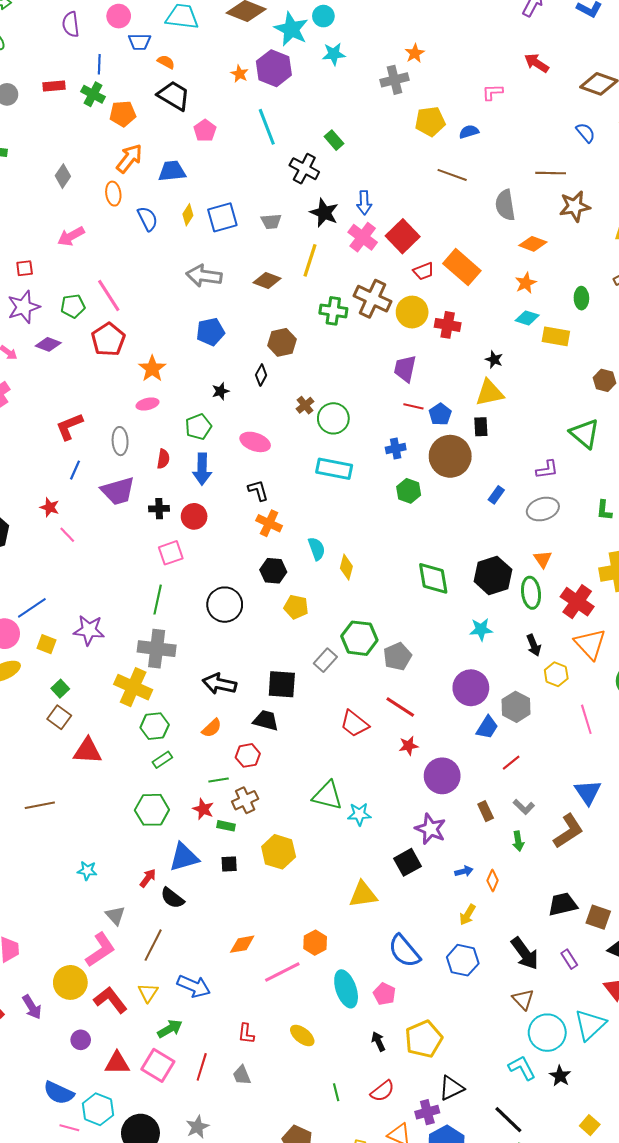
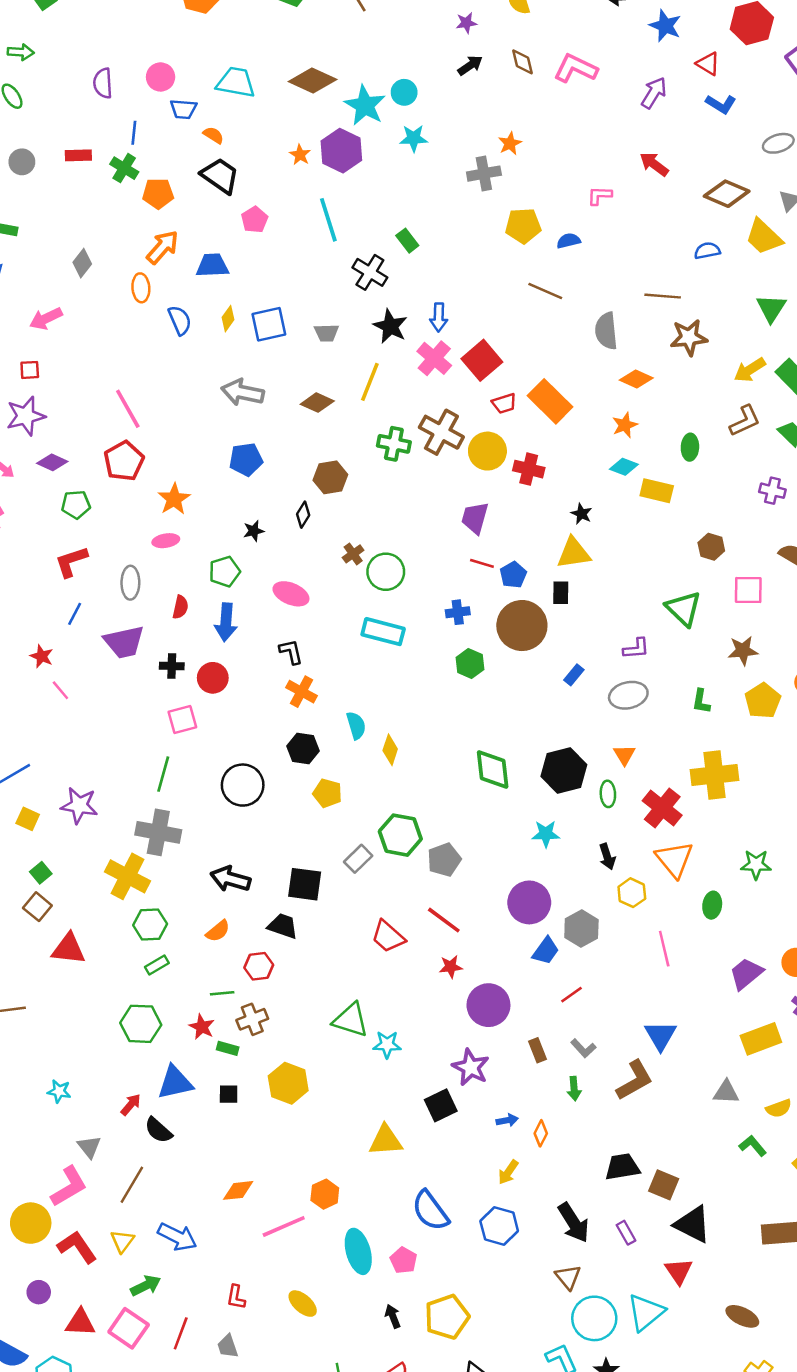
blue semicircle: (585, 133) -> (707, 251), turned -65
pink arrow: (71, 236) -> (46, 319), moved
green pentagon: (73, 306) -> (76, 505), moved
green ellipse: (531, 593) -> (608, 794), size x0.7

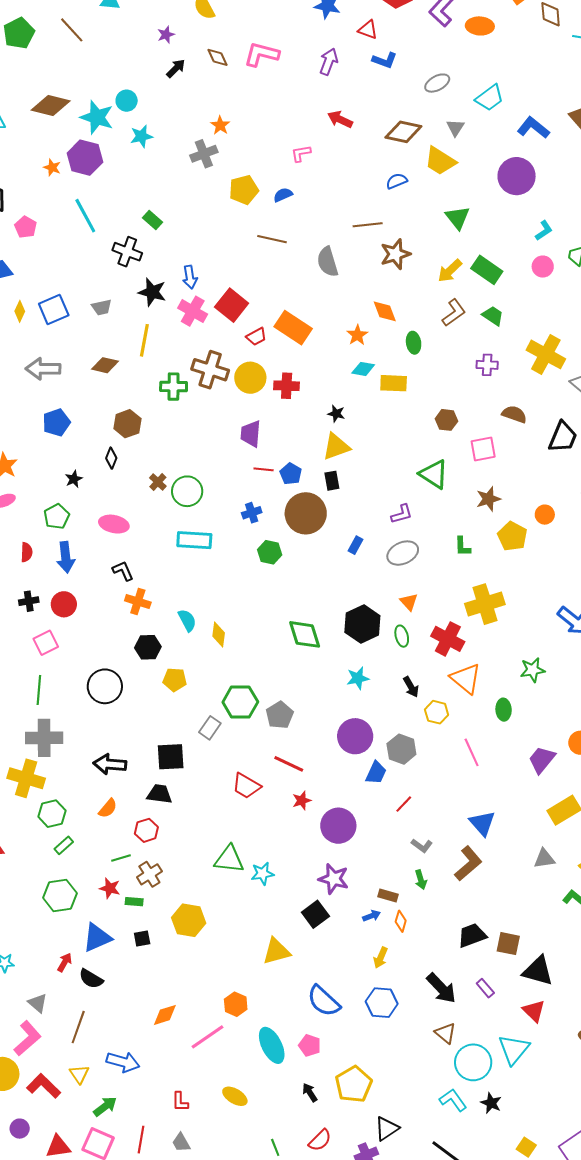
orange diamond: (636, 379) -> (385, 311), moved, turned 56
brown rectangle: (537, 1050) -> (388, 895), moved, turned -42

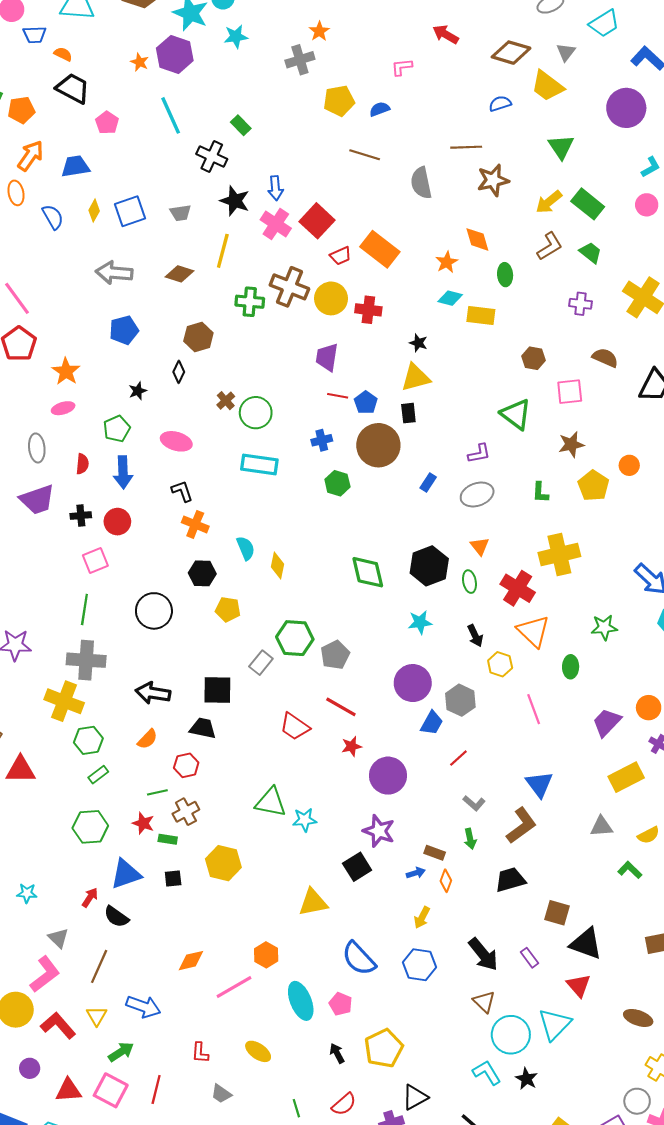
black trapezoid: (472, 935) -> (510, 880), moved
gray trapezoid: (181, 1143) -> (221, 1094), moved, turned -30

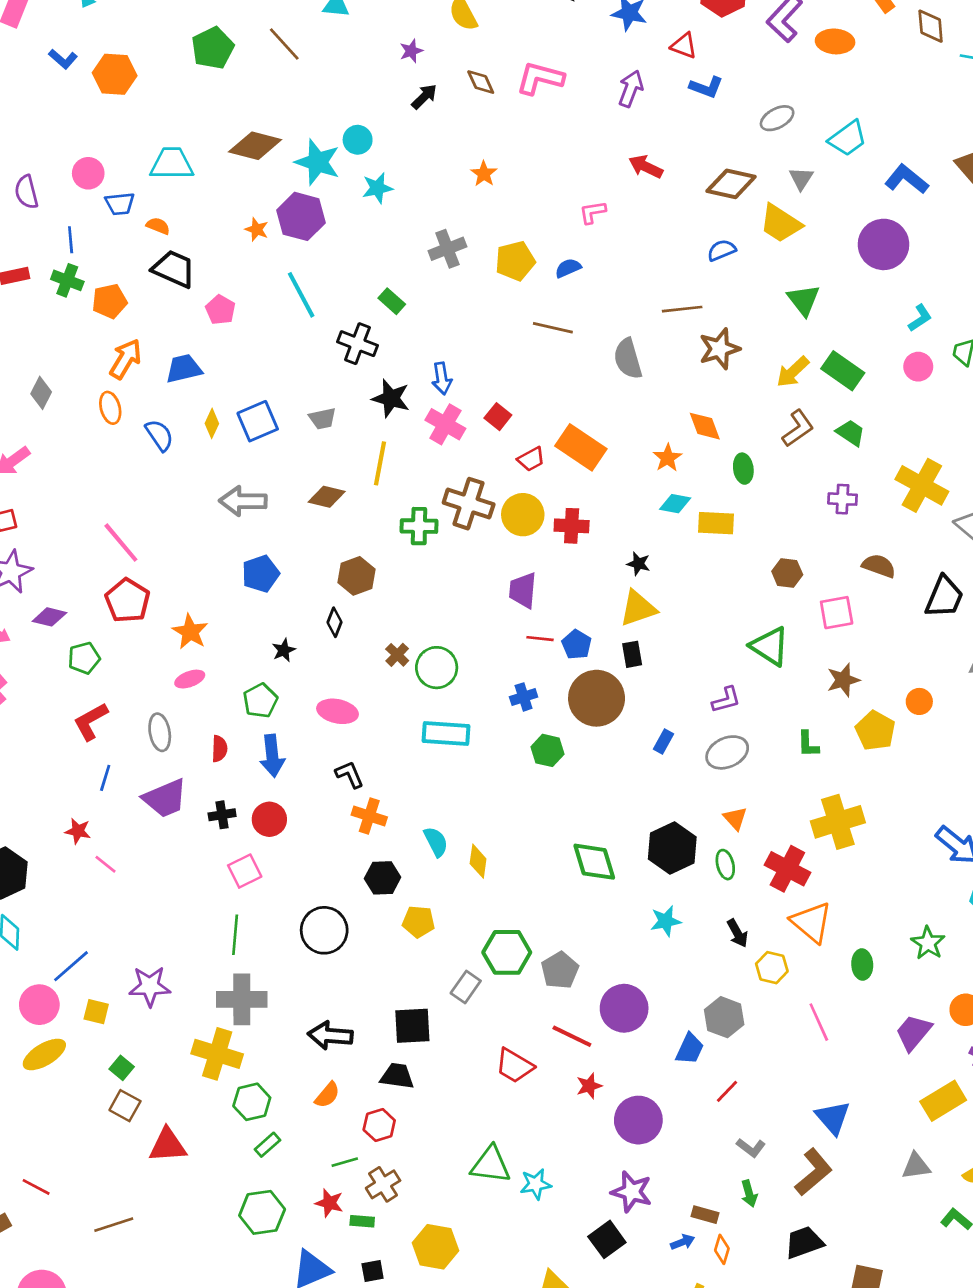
gray cross: (300, 60) -> (447, 249), moved
red square: (317, 221) -> (498, 417), size x0.6
green star: (604, 627) -> (928, 943), moved, turned -30
purple circle: (413, 683) -> (624, 1008), moved

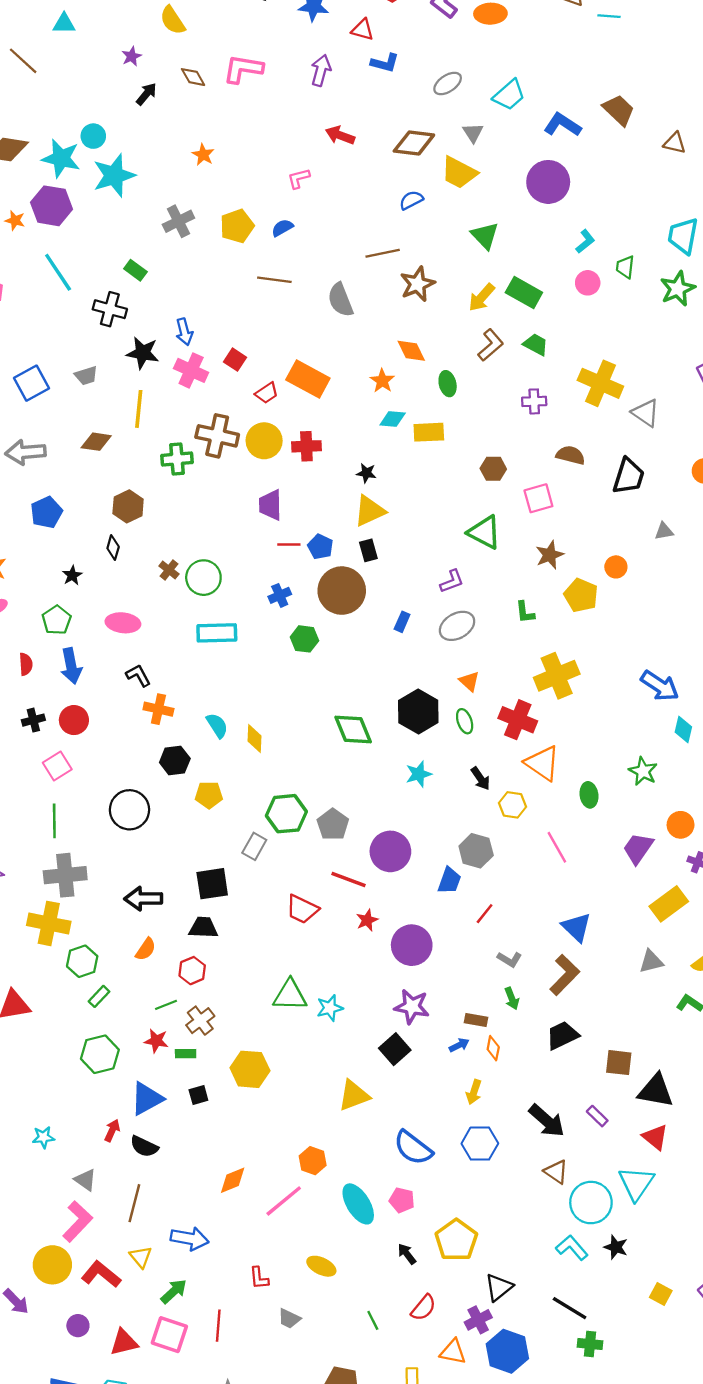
cyan star: (377, 188) -> (114, 175), size x1.6

